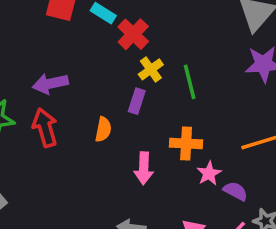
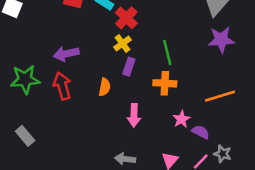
yellow cross: (151, 69) -> (122, 44), moved
orange cross: (186, 143) -> (165, 83), moved

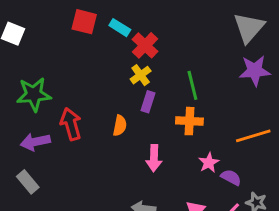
purple arrow: (66, 54) -> (35, 142), moved
green star: (25, 79) -> (34, 94), moved

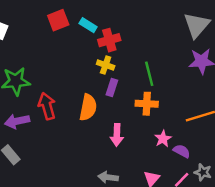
red square: (84, 22) -> (58, 20), turned -35
red cross: (145, 45) -> (109, 40), turned 30
yellow cross: (141, 75) -> (106, 65), turned -35
orange semicircle: (120, 125) -> (88, 107), size x1.5

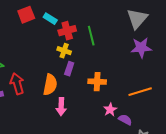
green line: (149, 74) -> (91, 36), moved
pink arrow: (117, 135) -> (61, 107), moved

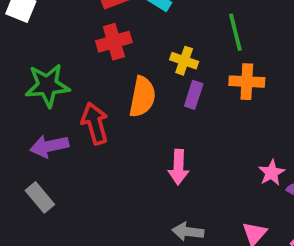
red cross: (67, 31) -> (114, 42), moved
orange cross: (97, 82) -> (247, 82), moved
orange semicircle: (50, 85) -> (142, 97), moved

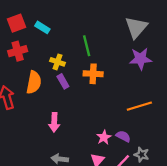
purple rectangle: (194, 95) -> (63, 81), turned -48
pink star: (272, 173) -> (104, 137), moved

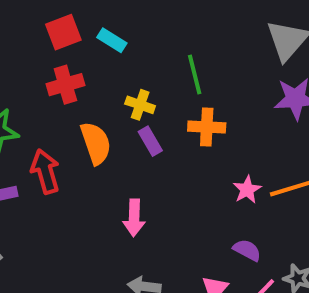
orange semicircle: (34, 82) -> (96, 143), turned -30
purple semicircle: (123, 136) -> (247, 250), moved
pink star: (104, 137) -> (247, 190), moved

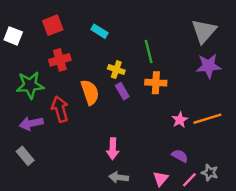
red square: (63, 32) -> (53, 25), moved
red cross: (65, 85) -> (60, 60), moved
pink arrow: (134, 218) -> (113, 149), moved

